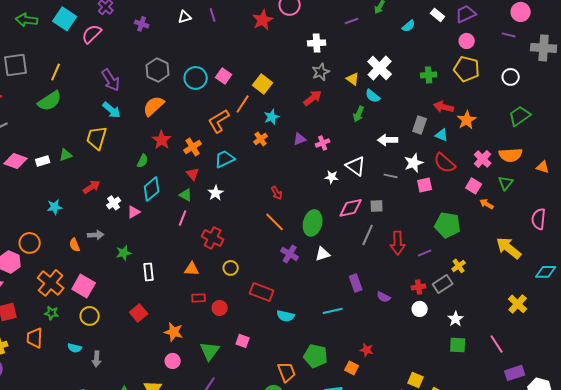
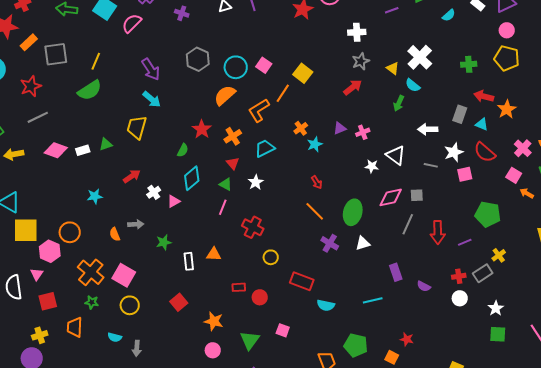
orange semicircle: (154, 106) -> (225, 95), moved
cyan star: (272, 117) -> (315, 144), moved
orange triangle: (192, 269) -> (214, 254), moved

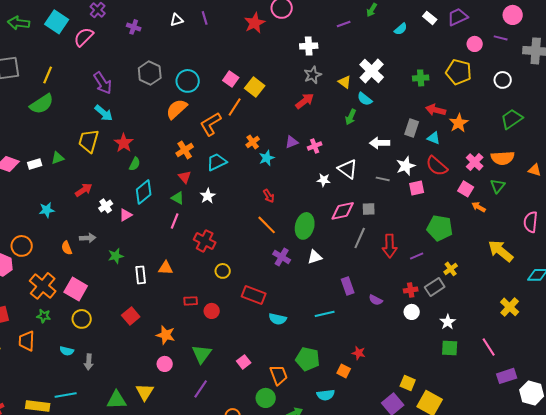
pink circle: (507, 30) -> (475, 44), moved
pink square: (264, 65) -> (231, 79), moved
red star: (202, 129) -> (124, 143), moved
pink square: (283, 330) -> (244, 362), moved, turned 32

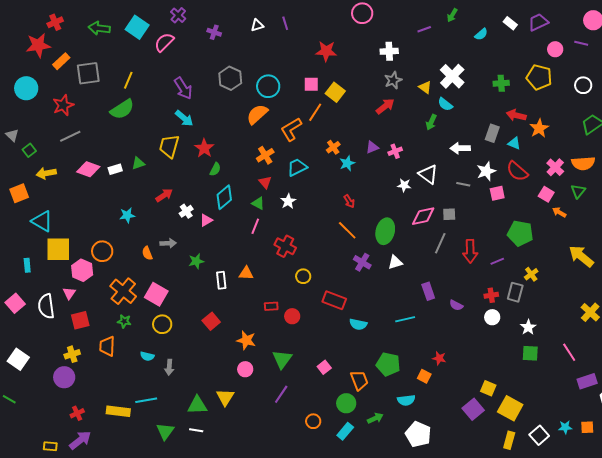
red star: (255, 23) -> (326, 51), moved, turned 30
pink square: (231, 79) -> (311, 84), turned -35
gray rectangle: (435, 287) -> (515, 292), turned -42

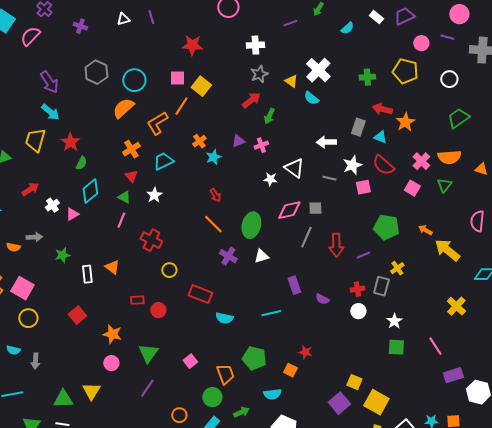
green arrow: (431, 122) -> (269, 116), moved
orange arrow: (559, 212) -> (425, 230), moved
orange semicircle: (147, 253) -> (13, 247), turned -56
orange triangle: (246, 273) -> (112, 267), turned 35

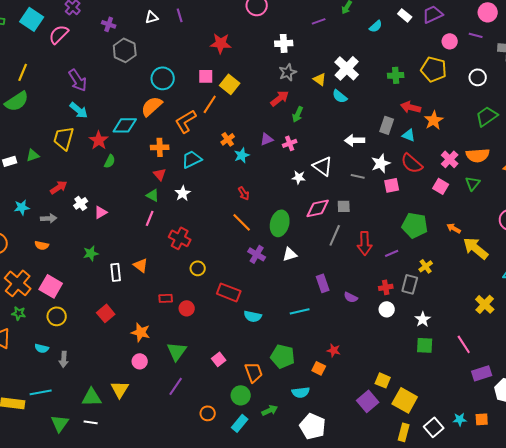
gray hexagon: (96, 72) -> (125, 50), moved
orange cross: (131, 149) -> (160, 147), turned 30
cyan diamond: (90, 191) -> (125, 125), moved, turned 40
gray arrow: (34, 237) -> (49, 218), moved

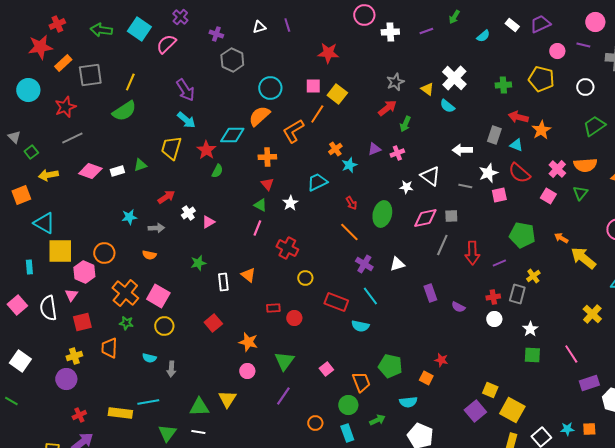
white cross: (284, 43) -> (390, 32), moved
cyan trapezoid: (192, 159) -> (317, 182), moved
green ellipse: (280, 223) -> (382, 214), moved
cyan line: (300, 311) -> (370, 296), moved, turned 66
cyan rectangle: (240, 423) -> (347, 433), turned -60

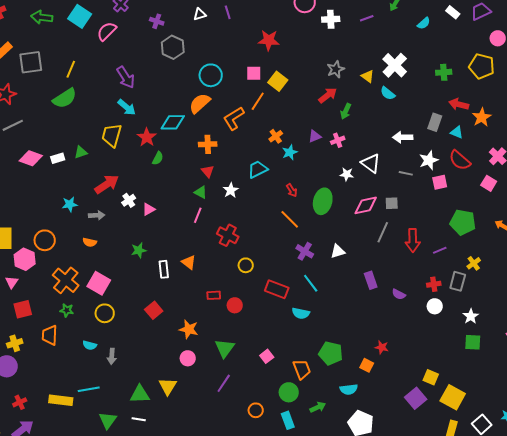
red arrow: (166, 197) -> (107, 184), size x1.4

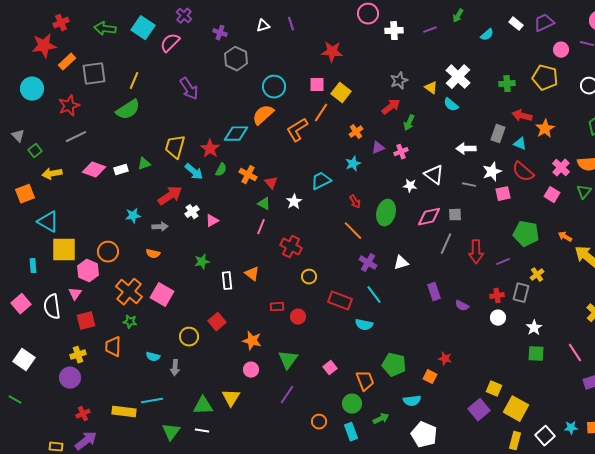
cyan arrow: (127, 107) -> (194, 172), moved
orange cross: (276, 136) -> (356, 132), moved
orange cross: (208, 144) -> (248, 175), moved, turned 30
yellow circle: (105, 313) -> (189, 337), moved

